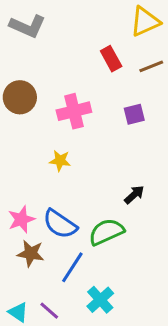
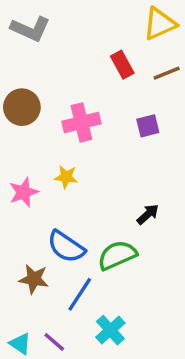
pink star: (21, 219) -> (24, 192), moved

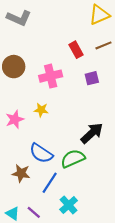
red rectangle: (122, 65) -> (76, 50), moved
black arrow: (148, 214) -> (92, 133), size x1.6

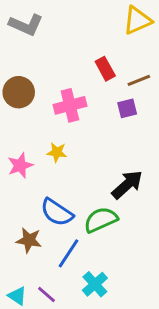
brown line: (103, 45) -> (139, 80), moved

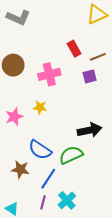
black arrow: (127, 185) -> (90, 130), turned 30
purple line: (47, 294) -> (43, 202), moved, turned 64

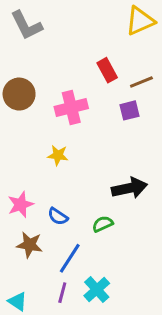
gray L-shape: (18, 18) -> (27, 25), turned 40
pink star: (14, 117) -> (21, 204), moved
blue semicircle: (40, 150) -> (58, 216), size x0.6
green semicircle: (71, 155) -> (103, 224), size x0.6

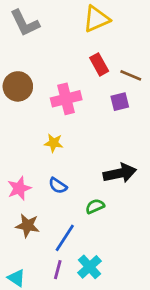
yellow triangle: (140, 21) -> (96, 19), moved
brown line: (141, 82) -> (131, 75), turned 45
blue semicircle: (58, 216) -> (58, 186), moved

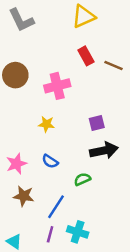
purple square: (120, 102) -> (97, 123), moved
cyan cross: (89, 267) -> (78, 232), turned -30

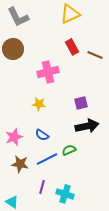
brown circle: (15, 75) -> (13, 49), moved
blue line: (56, 207) -> (47, 159), moved, turned 30
purple line: (50, 234) -> (42, 187), moved

